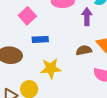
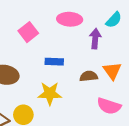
blue rectangle: (40, 39) -> (54, 62), moved

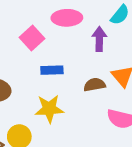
pink square: (28, 32) -> (32, 38), moved

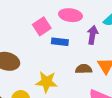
blue rectangle: (52, 70) -> (60, 42), moved

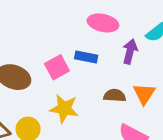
pink square: (42, 26) -> (57, 67), moved

